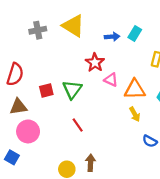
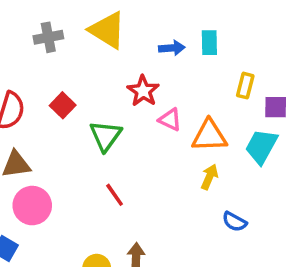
cyan rectangle: (135, 33) -> (209, 43), turned -32
red square: (46, 91) -> (63, 105), moved, turned -32
yellow arrow: (135, 114) -> (209, 177), turned -128

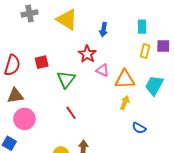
gray cross: (48, 37) -> (30, 13), moved
cyan rectangle: (209, 43) -> (142, 27), moved
blue arrow: (172, 48) -> (104, 30), turned 104
red square: (63, 105) -> (42, 62), turned 32
purple square: (276, 107) -> (163, 46), moved

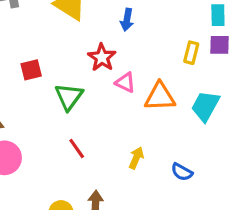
cyan rectangle: (142, 27) -> (218, 15), moved
yellow arrow: (125, 103) -> (136, 158), moved

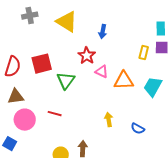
red square: (31, 70) -> (42, 64), size x1.5
red line: (77, 148) -> (55, 114), moved, turned -40
yellow arrow: (136, 158) -> (109, 120), turned -32

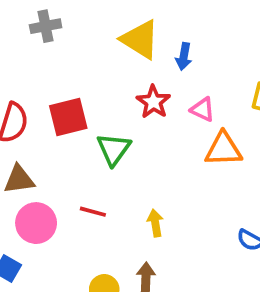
yellow triangle: (67, 22) -> (140, 39), moved
pink triangle: (102, 72) -> (203, 109), moved
yellow arrow: (109, 120) -> (155, 223), moved

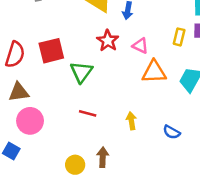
red line: (93, 212) -> (88, 113), moved
yellow arrow: (155, 223) -> (131, 121), moved

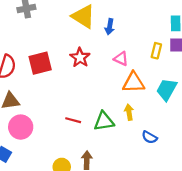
red star: (108, 41) -> (80, 57), moved
green triangle: (81, 72) -> (104, 121), moved, turned 45
yellow arrow: (131, 121) -> (129, 112), moved

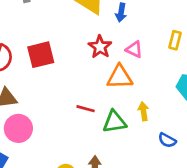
red star: (80, 57) -> (100, 47), moved
orange triangle: (134, 83) -> (120, 77), moved
red line: (73, 120) -> (86, 109), moved

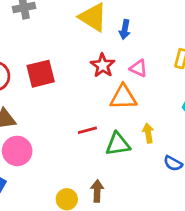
red line: (86, 109) -> (87, 130), turned -30

